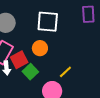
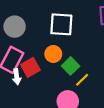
green square: (30, 72) -> (71, 66), moved

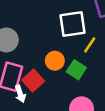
white square: (61, 24) -> (73, 24), moved
yellow line: (82, 80) -> (90, 45), moved

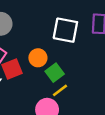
yellow line: (90, 45) -> (60, 90), moved

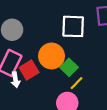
orange circle: (38, 58) -> (52, 56), size x1.5

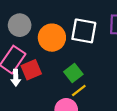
orange circle: (52, 56) -> (52, 38), moved

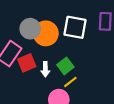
gray circle: (20, 25) -> (30, 29), moved
white arrow: (16, 78) -> (45, 69), moved

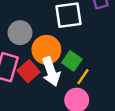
orange circle: (46, 33) -> (46, 50), moved
white arrow: (45, 69) -> (51, 72), size x1.6

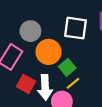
red square: (29, 71) -> (26, 84), moved, turned -36
white arrow: (51, 72) -> (45, 87), moved

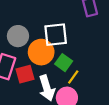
white square: (76, 28) -> (56, 35), moved
red square: (26, 84) -> (25, 74), moved, turned -30

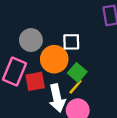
white square: (56, 35) -> (71, 42), size x0.7
yellow line: (73, 77) -> (76, 87), moved

